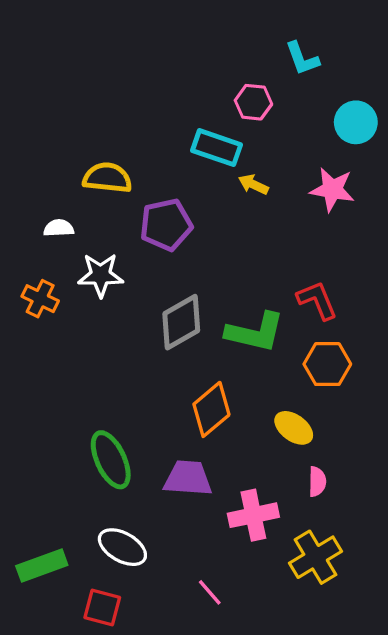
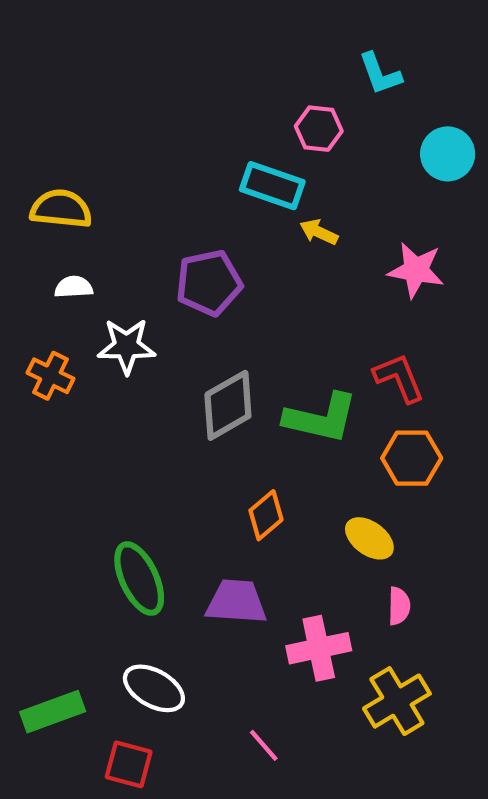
yellow semicircle: (107, 178) -> (61, 209), moved
pink star: (332, 189) -> (416, 270), moved
orange diamond: (211, 409) -> (266, 515), size x0.7

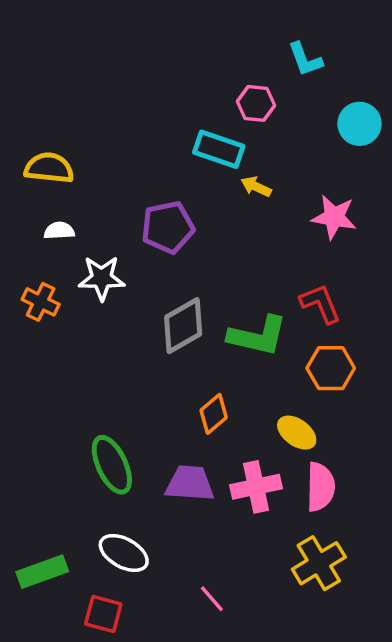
pink semicircle: (399, 606) -> (320, 487), size x1.6
pink cross: (319, 648) -> (256, 487), moved

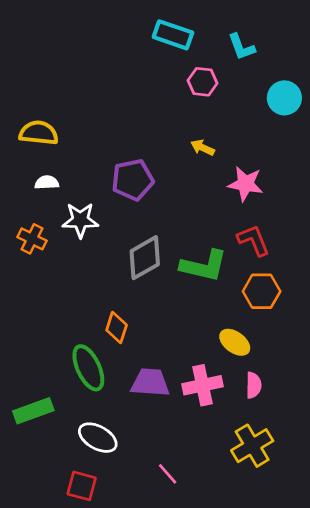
cyan rectangle: (219, 149) -> (173, 35), moved
pink star: (334, 217) -> (245, 184), moved
orange diamond: (214, 414) -> (117, 328), moved, turned -32
pink semicircle: (320, 487) -> (254, 385), size x0.7
green rectangle: (42, 572) -> (33, 411), moved

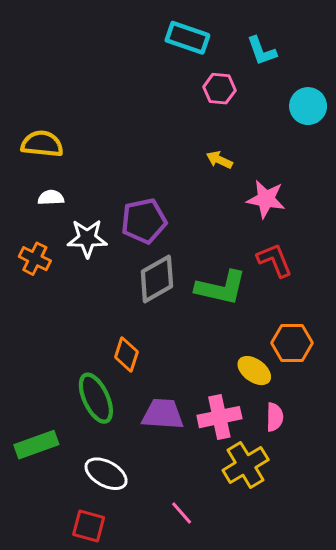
purple pentagon: (133, 180) -> (144, 221), moved
orange hexagon: (262, 291) -> (292, 343), moved
yellow cross: (252, 446) -> (246, 465), moved

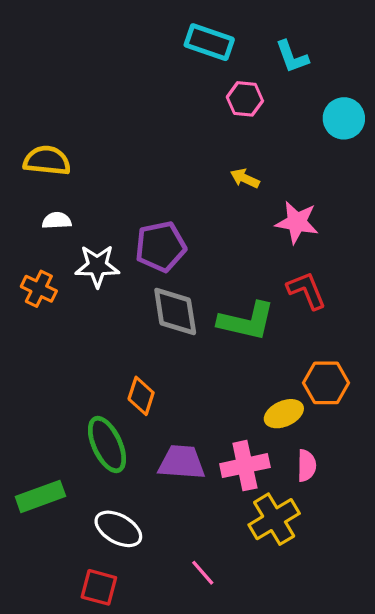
gray diamond: (157, 279) -> (175, 311), turned -69
yellow ellipse: (254, 371) -> (284, 414), turned -60

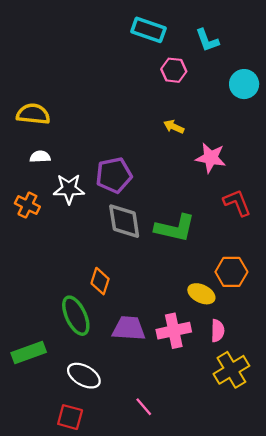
red L-shape: (307, 290) -> (237, 203), moved
yellow ellipse: (284, 414) -> (201, 294), turned 50
yellow cross: (274, 519) -> (231, 370), moved

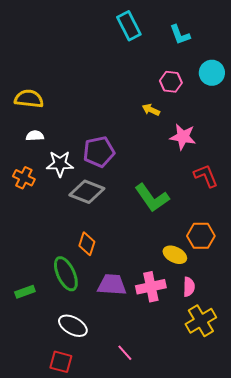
cyan rectangle: (148, 30) -> (129, 26), turned 44
pink hexagon: (174, 70) -> (171, 82), moved
gray diamond: (124, 221) -> (87, 192), moved, turned -60
green L-shape: (175, 228) -> (152, 198), turned 42
green rectangle: (29, 353) -> (25, 292), moved, size x0.7

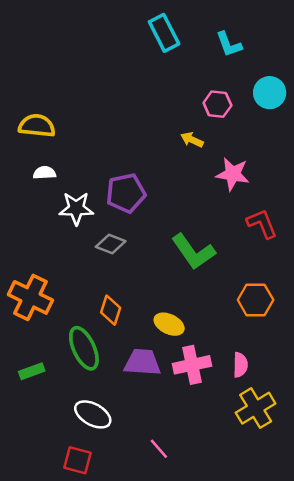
orange cross: (24, 178) -> (30, 297), moved, size x1.6
gray diamond: (87, 192) -> (111, 244), size x0.7
yellow ellipse: (175, 255) -> (169, 324), moved

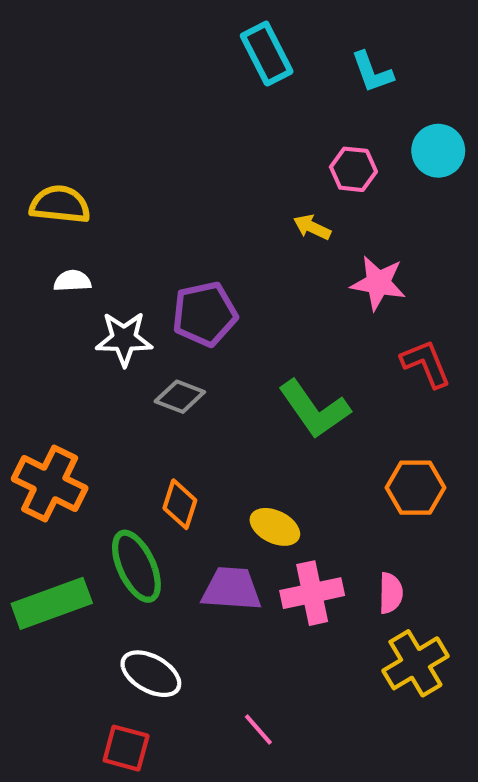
green rectangle: (32, 371) -> (52, 603), size x1.8

